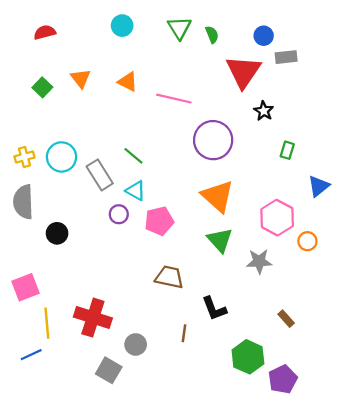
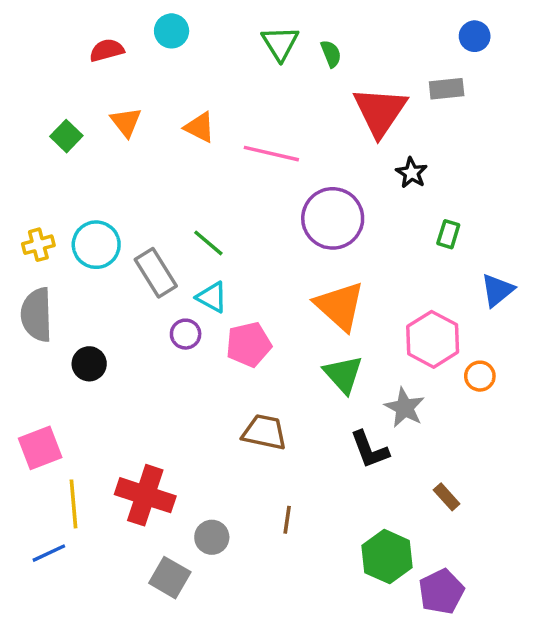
cyan circle: (122, 26) -> (172, 31), moved
red semicircle: (45, 32) -> (107, 50), moved
blue circle: (264, 36) -> (475, 36), moved
gray star: (259, 261) -> (405, 408), turned 30
black L-shape: (214, 309) -> (369, 450), moved

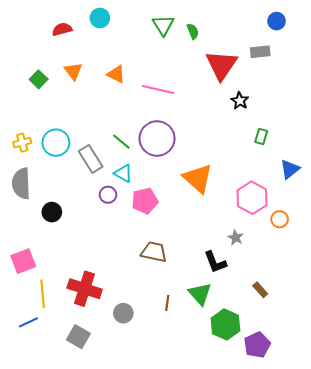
purple circle: (333, 218) -> (157, 139), moved
green triangle: (343, 374) -> (200, 294), moved
gray star: (405, 408) -> (236, 238), size x0.7
gray square: (170, 578) -> (78, 337), moved

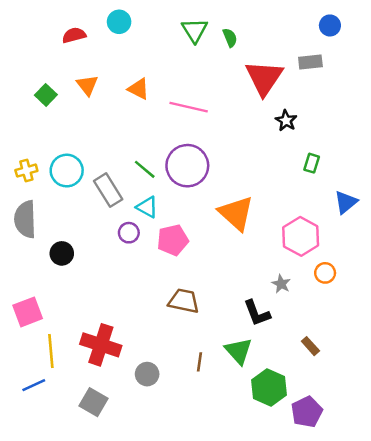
orange circle: (280, 219) -> (325, 273), moved

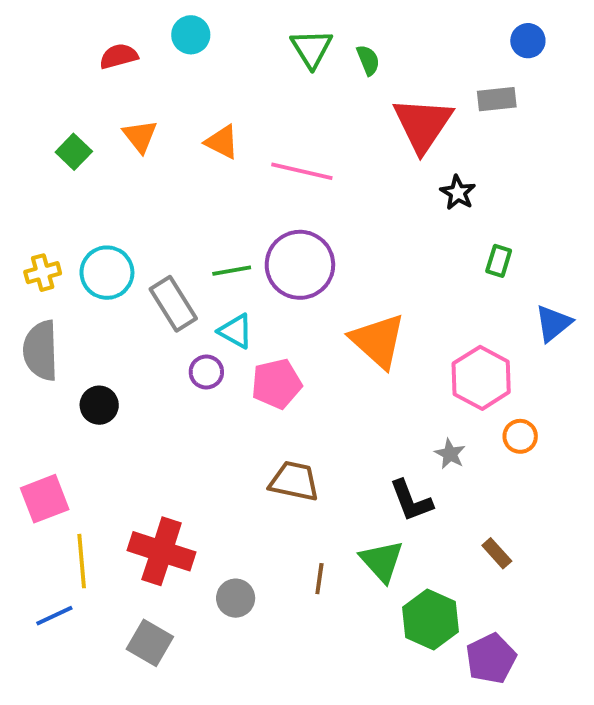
green line: (145, 169) -> (232, 271), turned -50

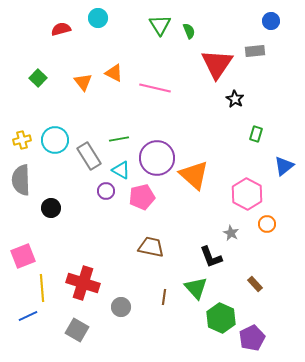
orange triangle: (140, 136) -> (83, 82), moved
purple circle: (300, 265) -> (157, 158), moved

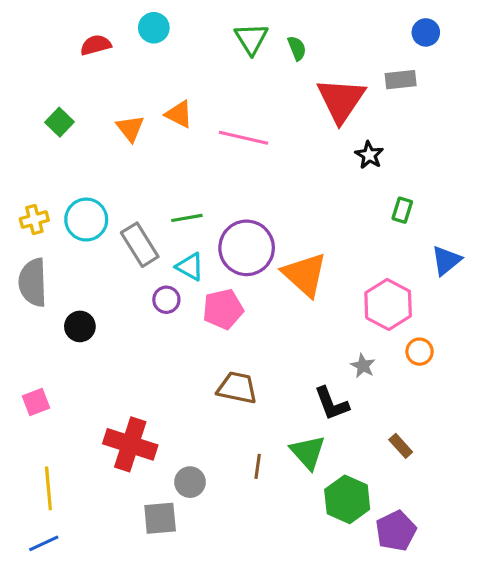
pink square: (23, 256) -> (36, 402), size x0.7
yellow line: (42, 288) -> (48, 488), moved
blue line: (28, 316) -> (44, 543), moved
gray square: (77, 330) -> (160, 518), moved, turned -35

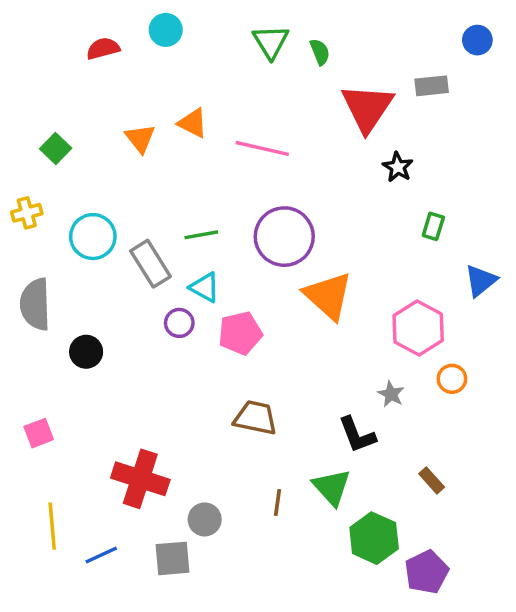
blue circle: (426, 32) -> (477, 40), moved
green square: (59, 122) -> (56, 148), moved
yellow cross: (34, 220) -> (27, 213), moved
purple circle: (247, 248) -> (284, 237), moved
blue line: (44, 543) -> (101, 555), moved

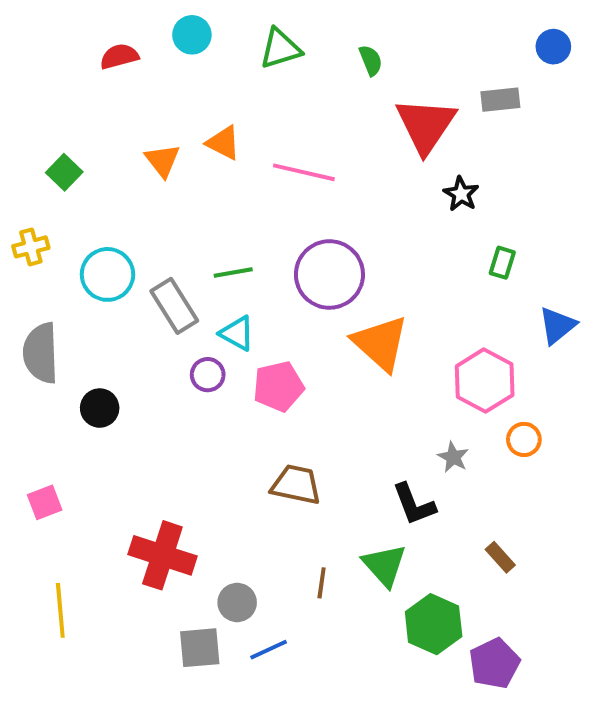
green triangle: (271, 42) -> (280, 49), moved, turned 45
blue line: (101, 555) -> (269, 650), moved

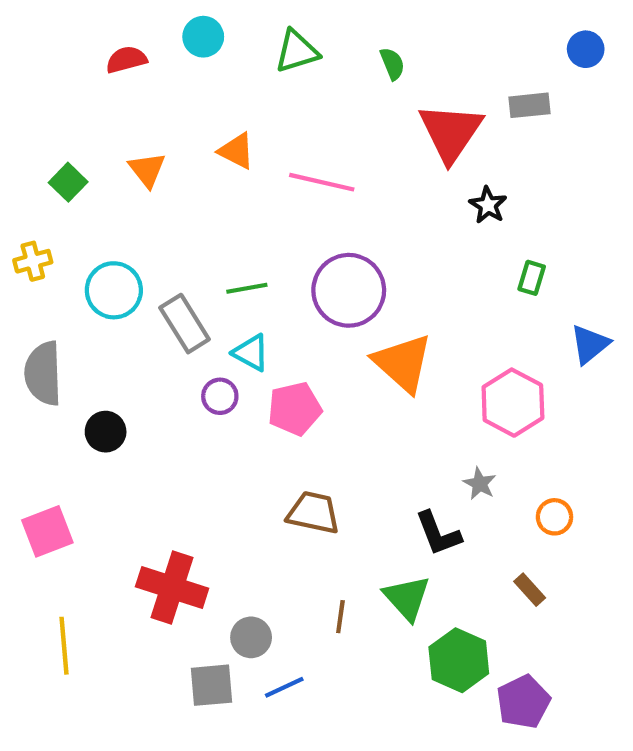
orange triangle: (162, 161) -> (147, 170), moved
orange circle: (524, 439) -> (554, 517), moved
pink square: (45, 502) -> (47, 531), size x1.4

